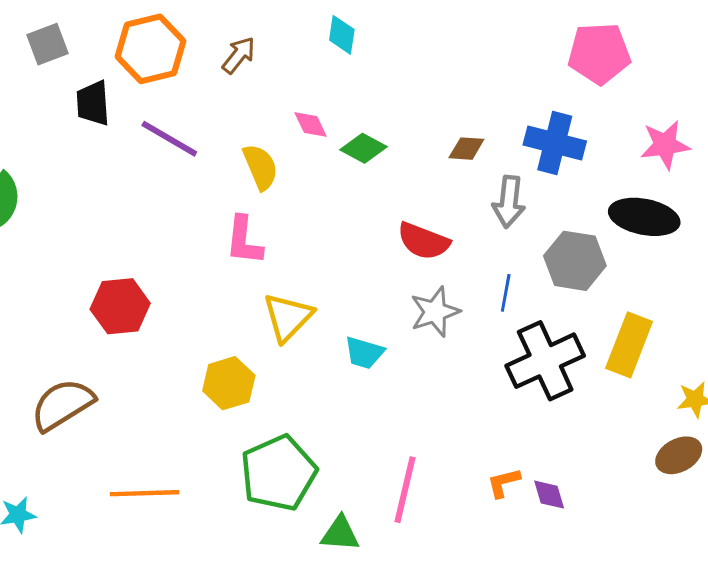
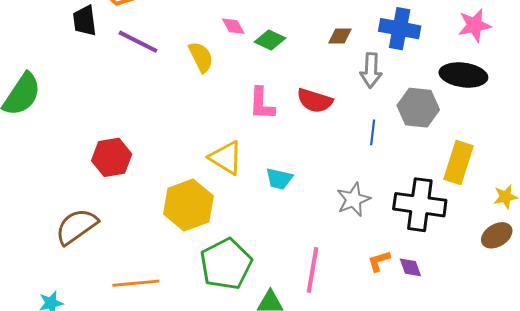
pink L-shape: (244, 240) -> (262, 104), moved
gray star: (435, 312) -> (353, 200), moved
yellow triangle: (288, 317) -> (226, 158), turned -39
black cross: (545, 361) -> (420, 205), moved, turned 36
yellow hexagon: (229, 383) -> (188, 205), size x1.4

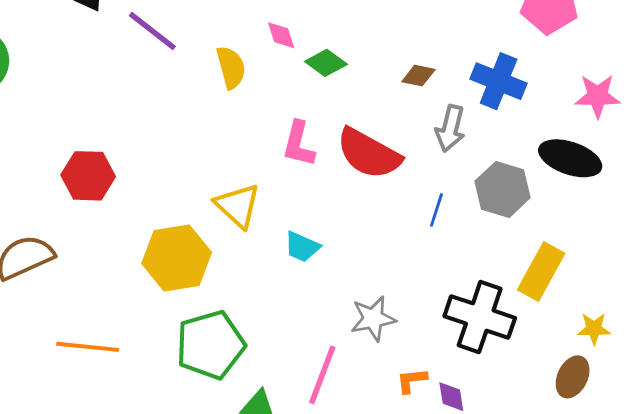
red semicircle: (315, 101) -> (369, 154), size x1.4
gray star: (353, 200) -> (373, 319), moved
brown ellipse: (497, 235) -> (573, 377), turned -44

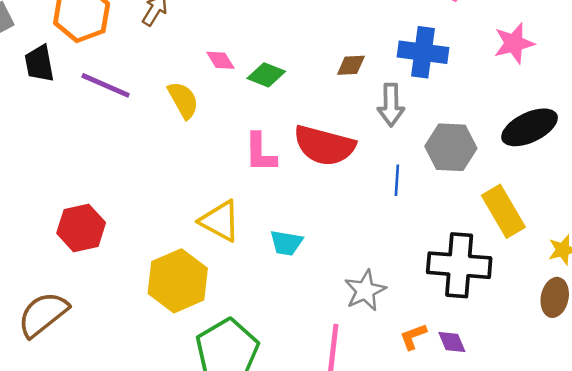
black ellipse: (570, 158) -> (530, 127), moved, turned -30
yellow rectangle: (541, 272) -> (503, 211), turned -45

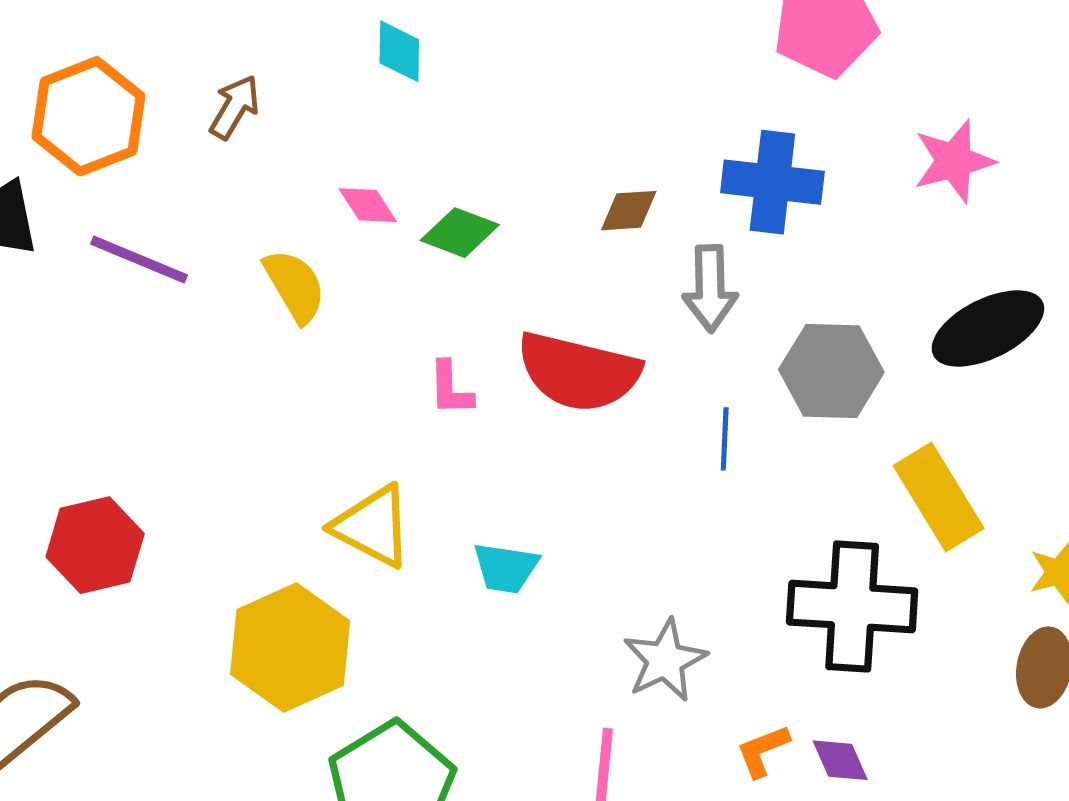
pink L-shape: (260, 153) -> (450, 388), size x0.7

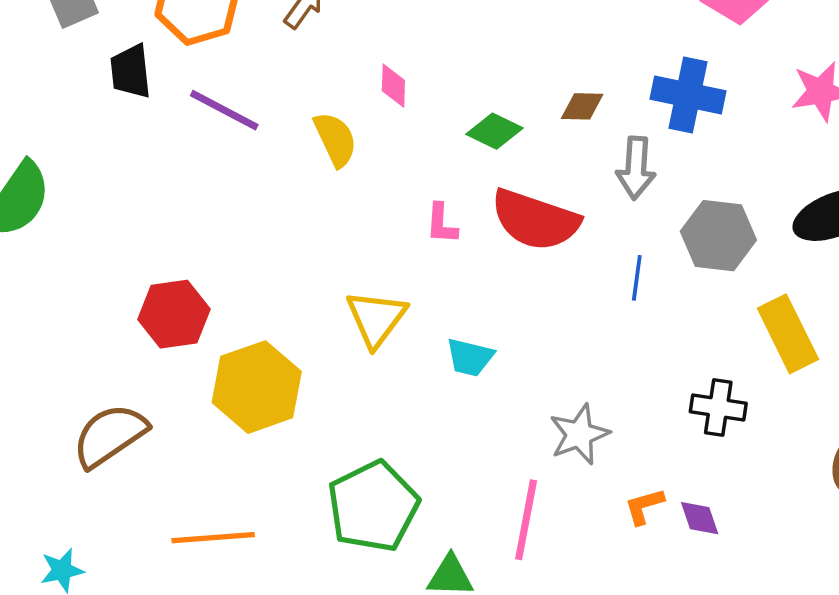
pink diamond: (368, 205) -> (393, 86), turned 30
green diamond: (460, 233) -> (494, 131), moved
yellow triangle: (373, 526) -> (376, 318), turned 34
black cross: (852, 606) -> (718, 408), size x0.6
yellow hexagon: (290, 648) -> (257, 387), moved

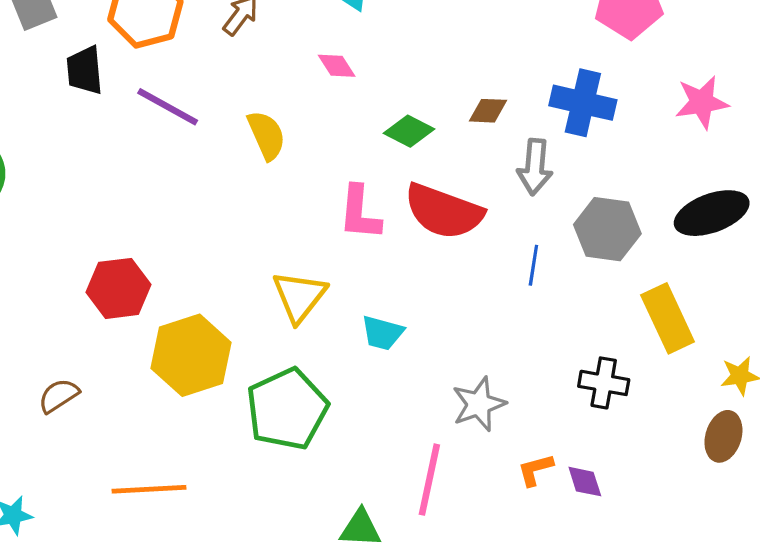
pink diamond: (393, 86) -> (337, 66), moved, turned -36
pink L-shape: (441, 224) -> (360, 213), size x1.5
brown semicircle: (110, 435) -> (59, 396), size x0.6
green pentagon: (373, 506) -> (287, 409), moved

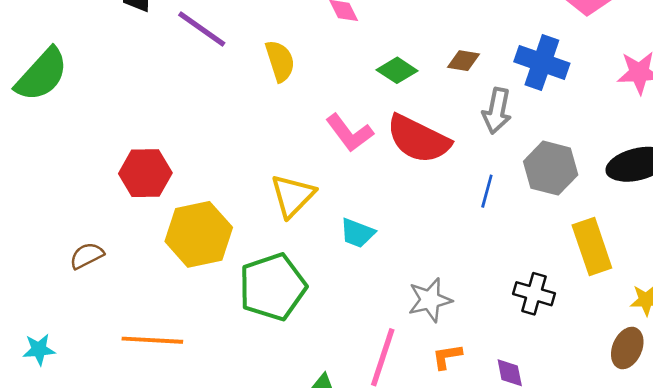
pink L-shape: (360, 213) -> (349, 133), turned -48
orange L-shape: (535, 470) -> (447, 356), moved

